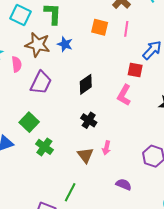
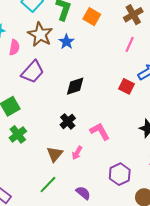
orange square: (100, 27) -> (92, 17), moved
pink L-shape: (124, 95) -> (100, 131), moved, turned 105
green line: (70, 192) -> (48, 185), moved

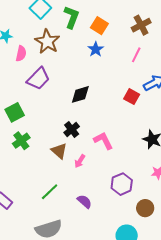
blue star: (66, 42) -> (96, 49), moved
brown triangle: (55, 154) -> (59, 151), moved, turned -30

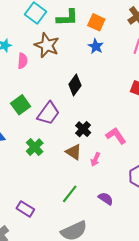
green L-shape: (71, 17) -> (67, 18), turned 75
purple trapezoid: (38, 79) -> (48, 113), moved
black diamond: (80, 94) -> (75, 85), moved, turned -30
green square: (15, 112) -> (21, 105), moved

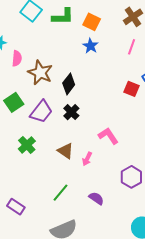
brown star: (47, 45) -> (40, 73), moved
black cross: (83, 129) -> (71, 112), moved

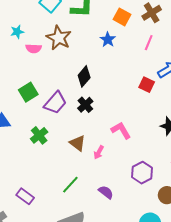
orange square: (92, 22) -> (122, 17), moved
pink semicircle: (17, 58) -> (34, 48), turned 84
brown star: (40, 73) -> (59, 38), moved

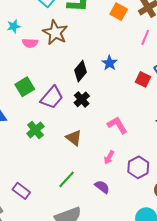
blue star: (108, 40) -> (109, 63), moved
pink arrow: (99, 152) -> (109, 157), moved

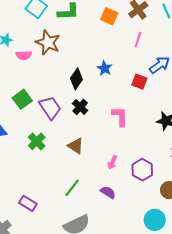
purple trapezoid: (52, 97) -> (50, 108), turned -70
pink L-shape: (117, 125) -> (120, 116), moved, turned 35

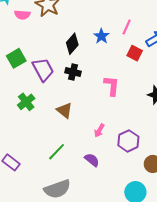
pink line: (138, 40) -> (127, 27), moved
black cross: (80, 107) -> (73, 72), turned -35

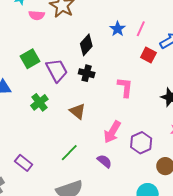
blue star: (101, 36) -> (118, 29), moved
pink arrow: (99, 131) -> (112, 132), size x1.6

